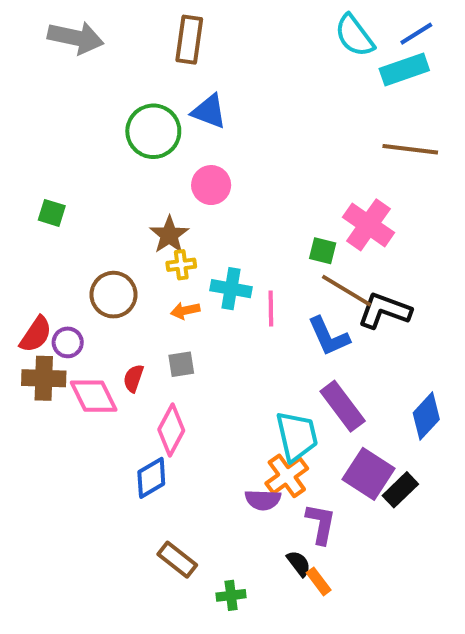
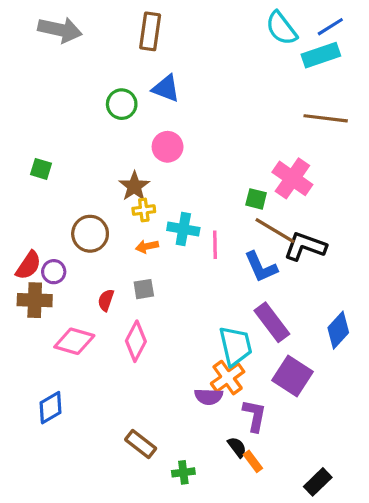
green circle: (153, 131) -> (122, 104), size x0.7
pink diamond: (94, 396) -> (74, 341), moved, turned -48
blue diamond: (151, 478) -> (51, 408), moved
black rectangle: (400, 490) -> (318, 482), moved

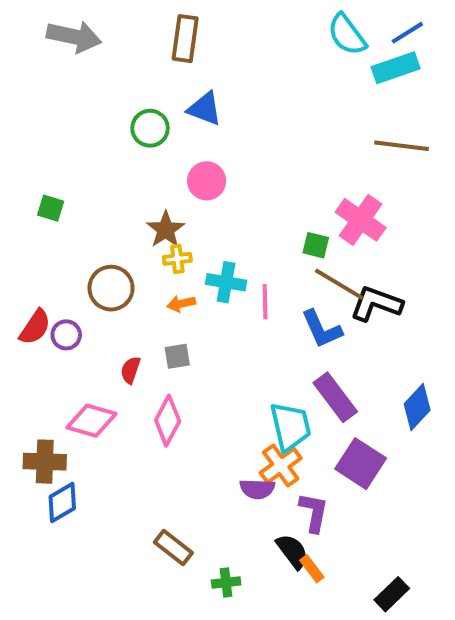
brown cross: (35, 300) -> (45, 462), moved
black semicircle: (237, 447) -> (292, 551), size x1.4

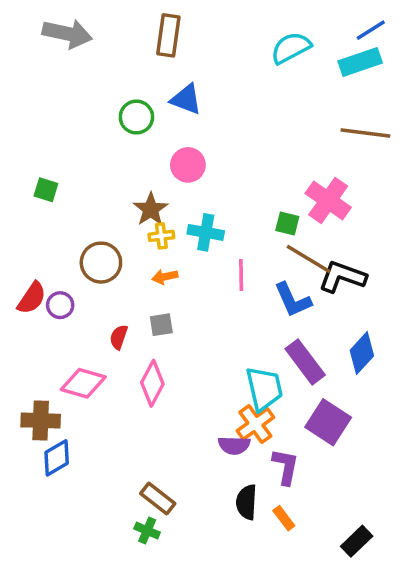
cyan semicircle: (347, 35) -> (291, 48), moved, turned 99
cyan cross: (226, 282) -> (206, 232), moved
blue diamond: (417, 407) -> (362, 353), moved
black semicircle: (292, 551) -> (247, 502), moved, turned -140
green cross: (226, 582) -> (147, 531), moved, turned 30

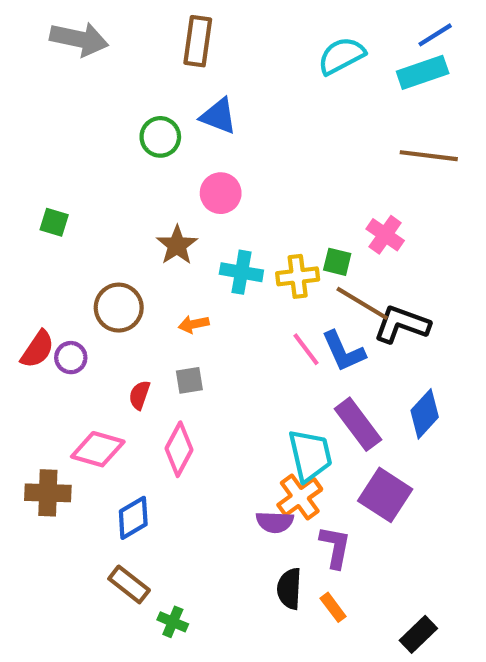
pink cross: (328, 200) -> (385, 235), size x0.7
yellow cross: (161, 236) -> (298, 276), moved, size x1.4
pink line: (241, 275) -> (306, 349), moved, turned -36
blue diamond: (57, 458) -> (133, 518), moved
brown rectangle: (158, 499) -> (129, 584), moved

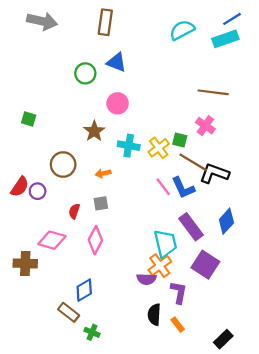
brown line: (429, 156) -> (213, 92), moved
yellow cross: (298, 276) -> (159, 148), turned -30
blue diamond: (133, 518) -> (84, 290), moved

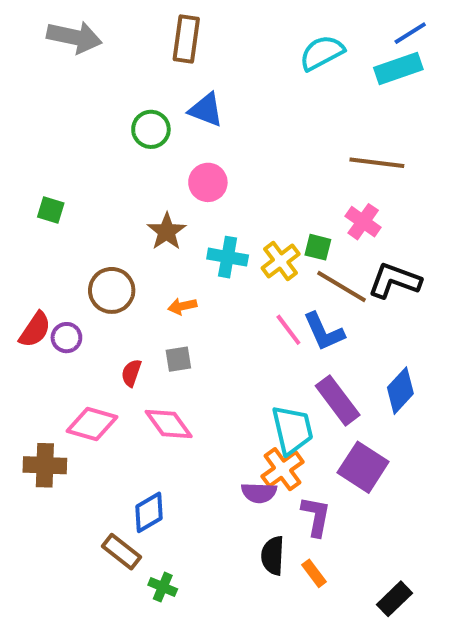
black L-shape: (214, 173) -> (395, 281), moved
pink diamond: (95, 240) -> (169, 424), turned -64

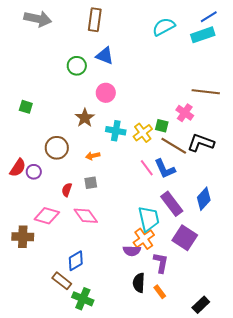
brown line: (377, 163) -> (206, 92), moved
green cross: (163, 587) -> (83, 299), size x1.5

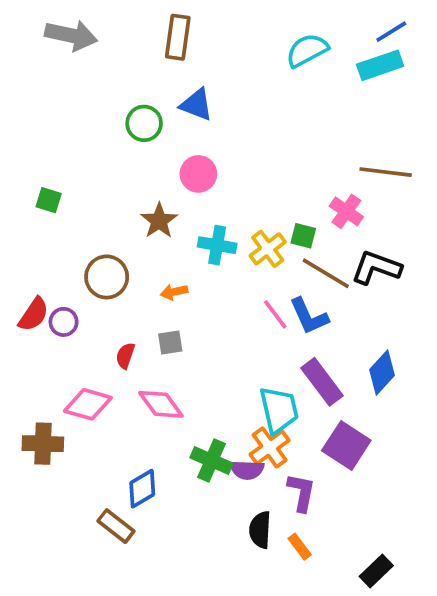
green cross: (83, 299) -> (211, 460), moved

